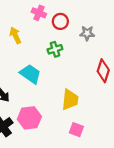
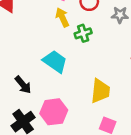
yellow arrow: (15, 35) -> (62, 17), moved

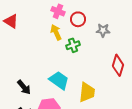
cyan trapezoid: (55, 61) -> (59, 80), moved

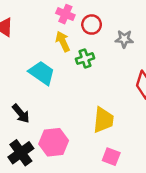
cyan trapezoid: (59, 80) -> (42, 73), moved

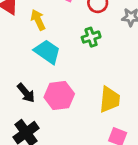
yellow arrow: (63, 42) -> (38, 20), moved
pink hexagon: (54, 142) -> (59, 96), moved

